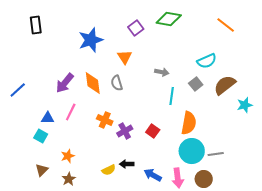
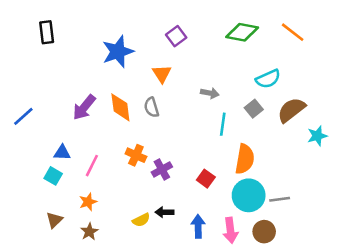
green diamond: (169, 19) -> (242, 32), moved
pink line: (71, 112) -> (92, 166), moved
red square: (153, 131) -> (206, 179), moved
blue arrow: (153, 175) -> (198, 226), turned 60

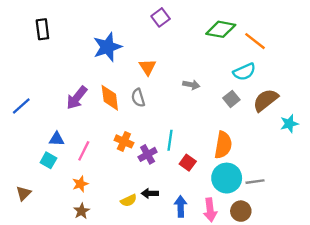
orange line: (293, 32) -> (255, 41), moved
purple square: (176, 36) -> (161, 17), moved
cyan line: (223, 124) -> (170, 140), moved
brown triangle: (54, 220) -> (24, 193), moved

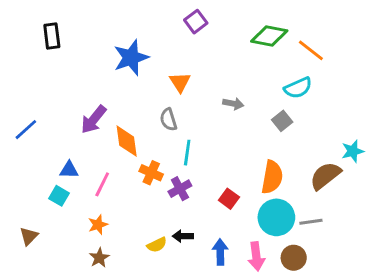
orange diamond: (110, 98) -> (127, 141), moved
brown semicircle: (266, 100) -> (325, 176), moved
cyan line: (170, 140) -> (187, 153), moved

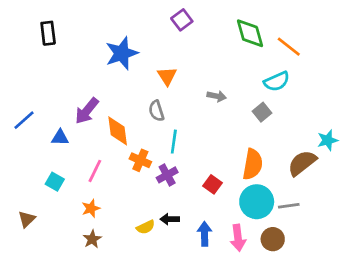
green diamond: (269, 36) -> (250, 33), turned 64
blue triangle: (69, 170) -> (60, 138), moved

